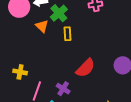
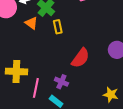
yellow cross: (20, 72) -> (16, 72), size x1.5

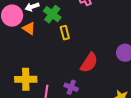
orange triangle: (31, 23) -> (29, 28), moved

